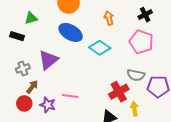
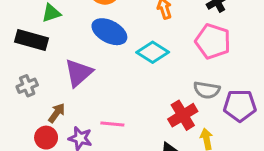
black rectangle: (17, 36) -> (32, 40), size x1.5
gray cross: (23, 68) -> (27, 86), moved

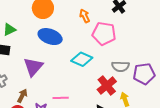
pink pentagon: (213, 41) -> (104, 34), moved
cyan diamond: (153, 52) -> (82, 59), moved

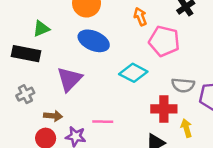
red cross: (107, 86) -> (164, 109), turned 36
brown arrow: (22, 96) -> (53, 116), turned 64

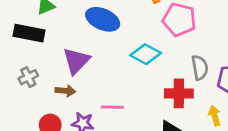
gray semicircle: (183, 85) -> (200, 68), turned -105
brown arrow: (53, 116) -> (65, 91), moved
yellow arrow: (186, 128) -> (215, 116), moved

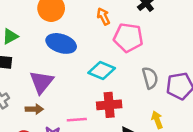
red cross: (179, 93) -> (109, 105), moved
yellow arrow: (215, 116) -> (157, 120), moved

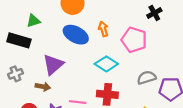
orange arrow: (103, 16) -> (103, 29), moved
gray semicircle: (150, 78) -> (147, 78), turned -102

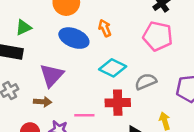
pink pentagon: (134, 40) -> (158, 36), moved
gray semicircle: (147, 78) -> (146, 82), moved

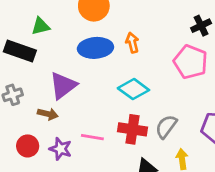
blue ellipse: (74, 38) -> (95, 48), turned -36
gray semicircle: (146, 82) -> (166, 127), moved, turned -40

